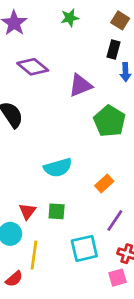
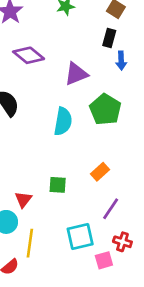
cyan semicircle: (58, 168) -> (63, 121), moved, turned -64
green square: (57, 211) -> (58, 185), moved
pink square: (117, 278) -> (104, 260), moved

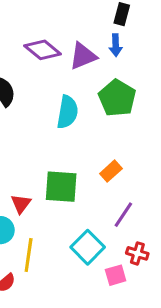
purple diamond: (29, 55) -> (43, 50), moved
blue arrow: (121, 61) -> (116, 45), moved
green square: (58, 185) -> (61, 187), size x1.6
cyan square: (80, 236) -> (88, 247), turned -32

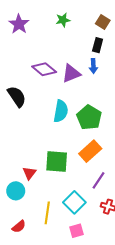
green pentagon: (117, 98) -> (89, 117), moved
orange rectangle: (111, 171) -> (90, 151), size x1.5
yellow line: (29, 255) -> (47, 213), moved
pink square: (116, 275) -> (77, 231), moved

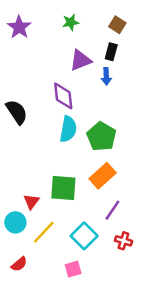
purple diamond: (44, 69) -> (63, 96), moved, turned 45
purple triangle: (71, 73) -> (80, 60), moved
yellow line: (47, 213) -> (44, 232), moved, turned 35
pink square: (77, 231) -> (73, 269), moved

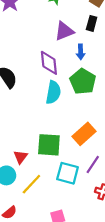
blue arrow: (106, 76) -> (81, 52), moved
green pentagon: (101, 136) -> (83, 81), moved
cyan square: (84, 236) -> (68, 173), moved, turned -30

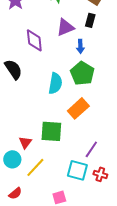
purple diamond: (49, 63) -> (34, 40), moved
orange rectangle: (84, 134) -> (78, 108), moved
cyan square: (68, 173) -> (77, 170), moved

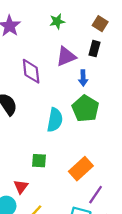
orange rectangle: (78, 108) -> (81, 169), moved
green square: (51, 131) -> (39, 161), moved, size x0.6

